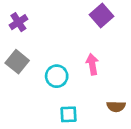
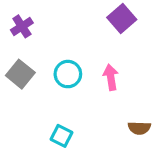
cyan circle: (57, 76) -> (68, 74), moved
cyan square: (69, 114) -> (62, 136), moved, turned 30

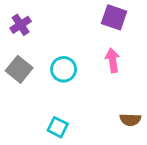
purple square: (122, 19) -> (114, 17), turned -30
pink arrow: (111, 77) -> (113, 60), moved

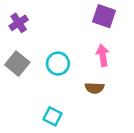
brown semicircle: (130, 120) -> (95, 88), moved

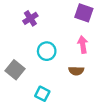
purple cross: (19, 23) -> (30, 18), moved
gray square: (17, 64) -> (15, 70), moved

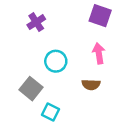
gray square: (15, 70) -> (31, 89), moved

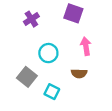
purple square: (100, 16) -> (73, 13), moved
cyan square: (51, 112) -> (52, 92), moved

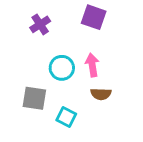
pink arrow: (86, 46) -> (92, 65), moved
gray square: (27, 77) -> (34, 98), turned -30

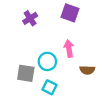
cyan circle: (62, 68) -> (47, 61), moved
brown semicircle: (101, 94) -> (87, 70), moved

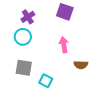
cyan circle: (47, 61) -> (23, 37), moved

